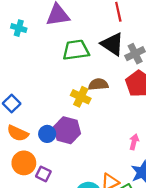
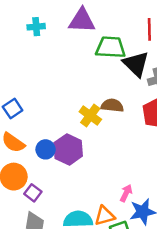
cyan cross: (19, 28) -> (36, 27), turned -32
green trapezoid: (76, 50) -> (111, 47), moved
pink arrow: (134, 142) -> (126, 193), moved

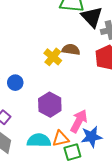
purple hexagon: (68, 149) -> (50, 105), moved
pink arrow: (126, 193) -> (79, 121), size x1.6

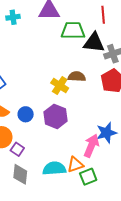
black triangle: (92, 17) -> (94, 43), turned -35
purple hexagon: (50, 105) -> (56, 116), moved
blue star: (92, 137) -> (106, 133), moved

